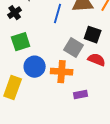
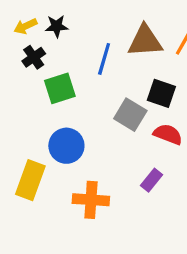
green square: (21, 42) -> (60, 88), moved
orange cross: (62, 72) -> (91, 200), moved
purple rectangle: (81, 95) -> (152, 180), moved, turned -40

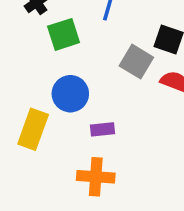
purple rectangle: (152, 180) -> (103, 129), moved, turned 45
orange cross: (91, 200) -> (96, 177), moved

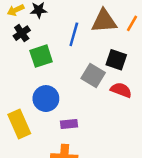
yellow rectangle: (33, 129) -> (19, 124), turned -44

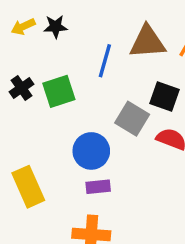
black cross: (22, 33) -> (21, 88), moved
blue circle: (46, 99) -> (91, 151), moved

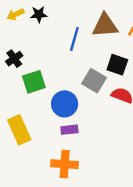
green square: (59, 91) -> (34, 82), moved

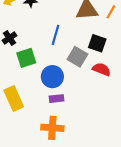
blue line: (74, 39) -> (55, 35), moved

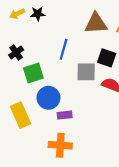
gray square: (77, 57) -> (86, 72), turned -30
blue circle: (52, 77) -> (48, 98), moved

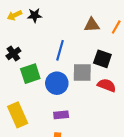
brown triangle: (96, 23) -> (92, 25), size x0.7
blue circle: (48, 98) -> (57, 83), moved

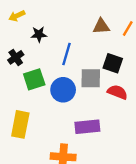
black star: (35, 15) -> (39, 34), moved
yellow rectangle: (18, 115) -> (20, 124), turned 35
purple rectangle: (61, 115) -> (87, 127), moved, size x1.5

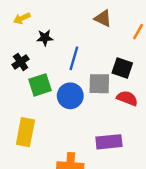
brown triangle: (101, 26) -> (103, 18), moved, turned 30
purple rectangle: (87, 127) -> (109, 142), moved

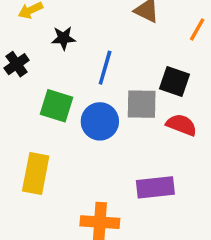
black cross: (21, 62) -> (17, 64), moved
green square: (40, 85) -> (56, 106), turned 35

